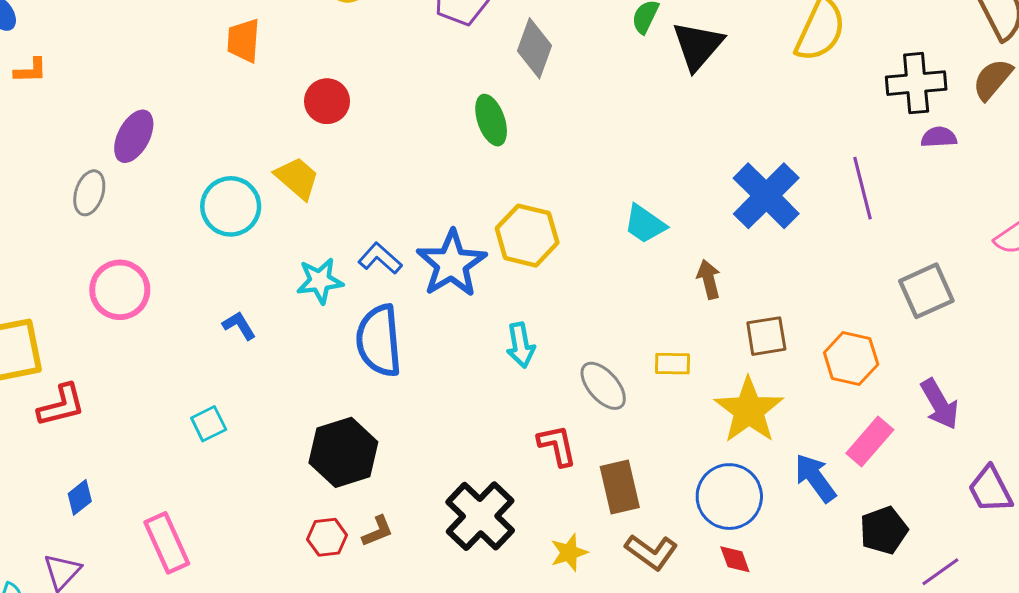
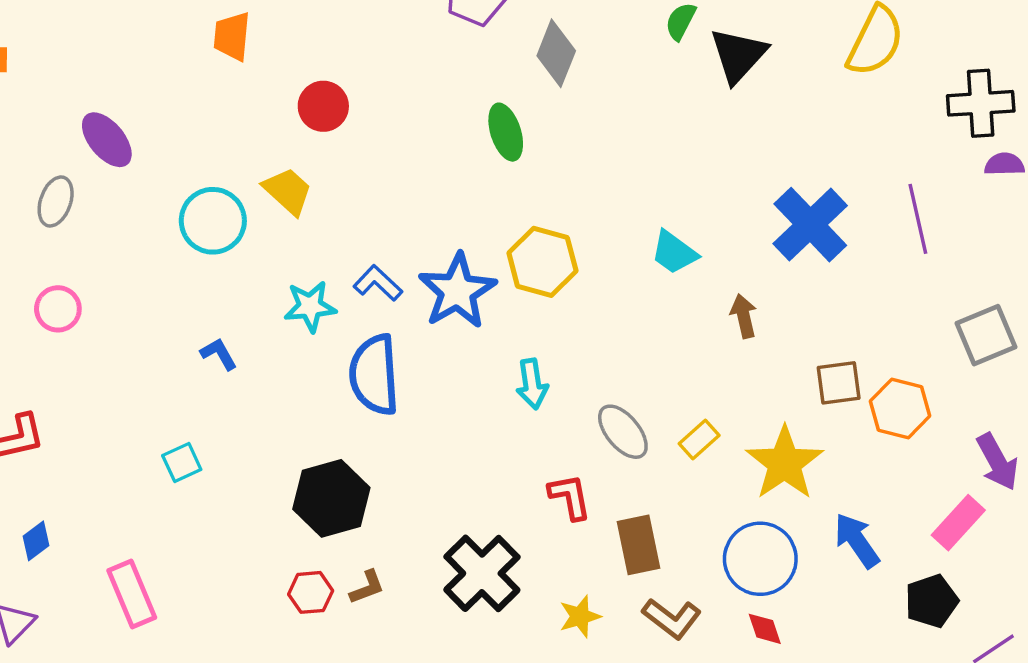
purple ellipse: (134, 136) -> (107, 140), turned -69
pink circle: (120, 290) -> (58, 309), moved, size x0.7
brown square: (766, 336) -> (839, 383), moved
yellow rectangle: (672, 364) -> (699, 439), moved, turned -44
pink rectangle: (870, 441) -> (958, 523), moved

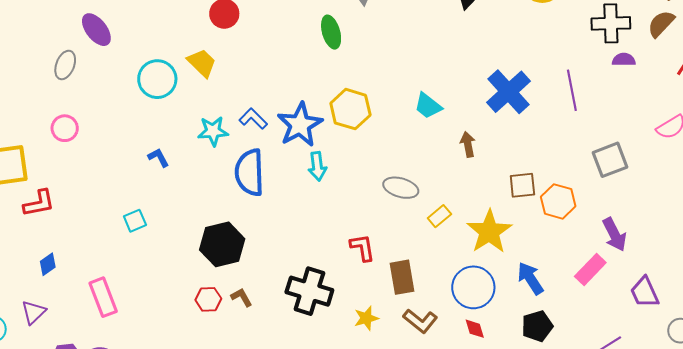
cyan arrow: (532, 384) -> (317, 166), moved
gray ellipse: (623, 432) -> (401, 188), moved, turned -36
black cross: (482, 573) -> (309, 291), turned -30
brown L-shape: (367, 587) -> (242, 297), turned -100
black pentagon: (932, 601) -> (537, 326), moved

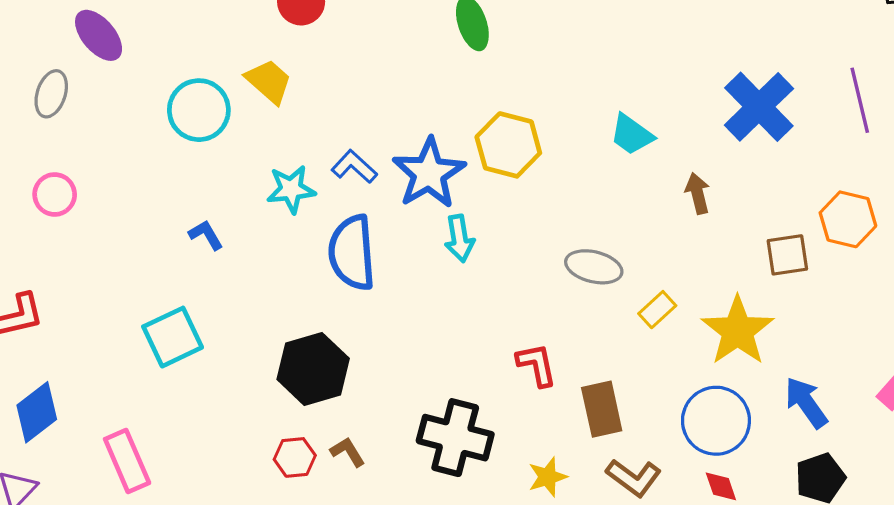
orange hexagon: (558, 201) -> (848, 219), moved
cyan square: (135, 221) -> (173, 337), size x1.6
blue diamond: (48, 264) -> (37, 412), size x1.6

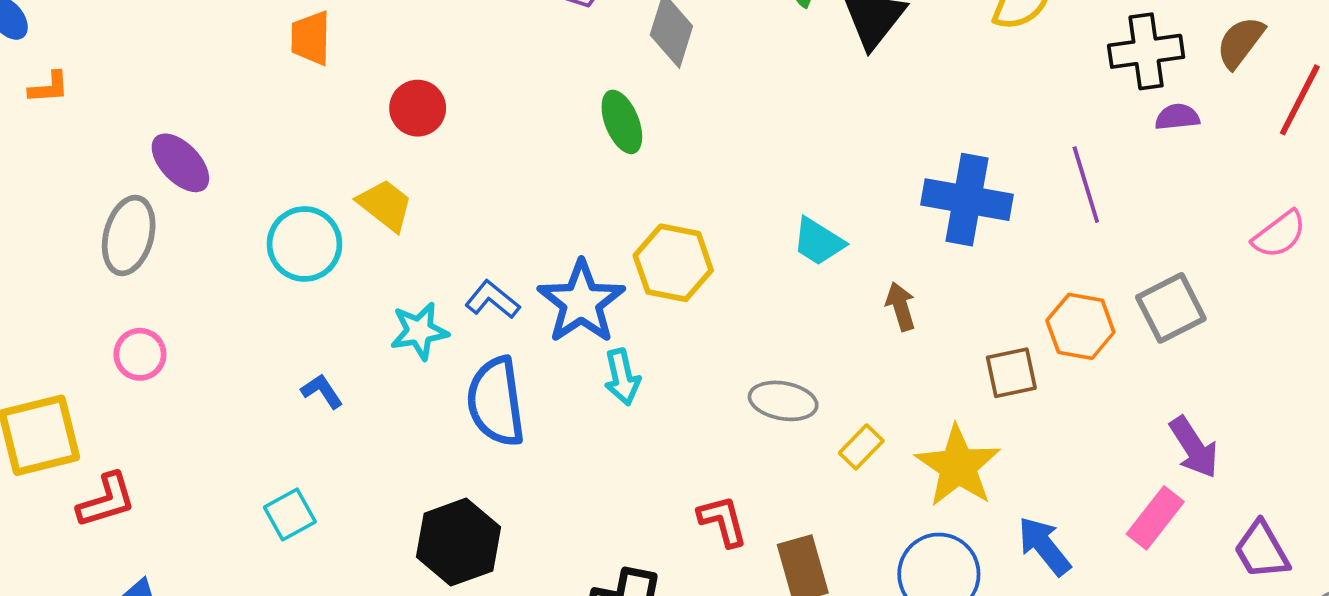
gray ellipse: (51, 94) -> (129, 235), size x1.4
blue cross: (759, 107) -> (967, 200), turned -32
cyan square: (173, 337) -> (290, 514), size x0.7

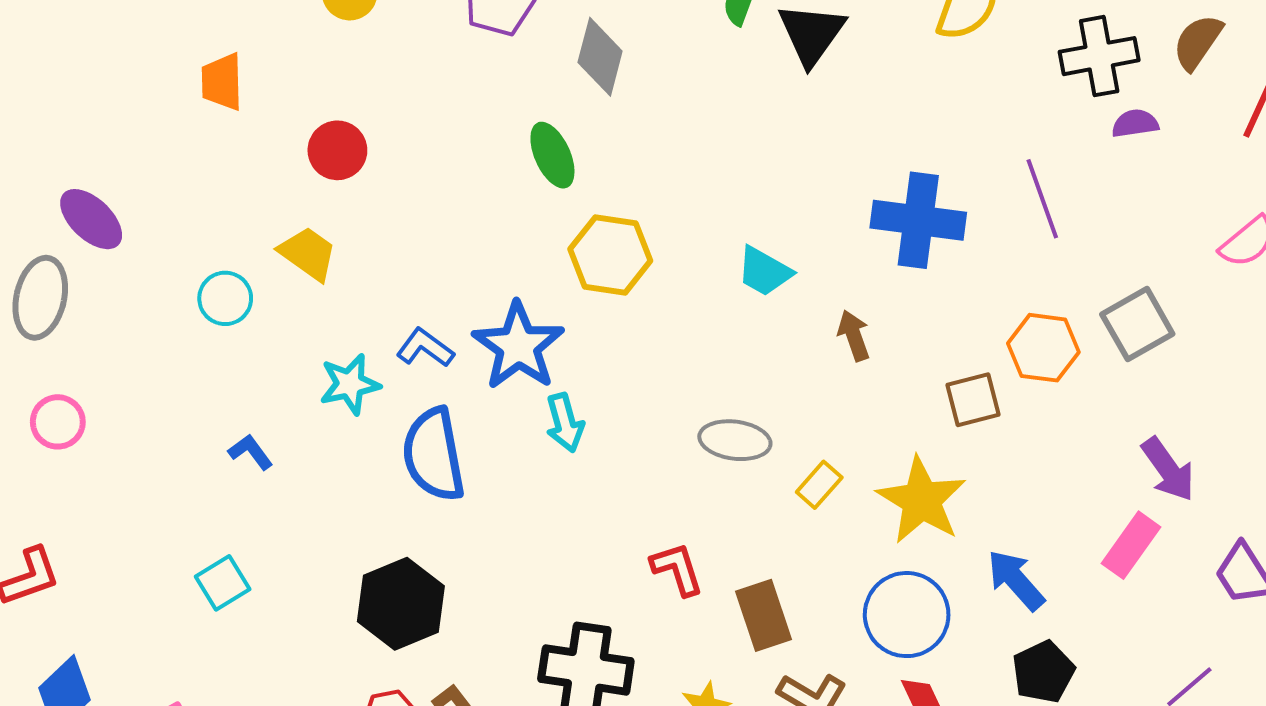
cyan circle: (305, 244) -> (225, 298), size x0.7
yellow hexagon: (673, 263) -> (610, 255), moved

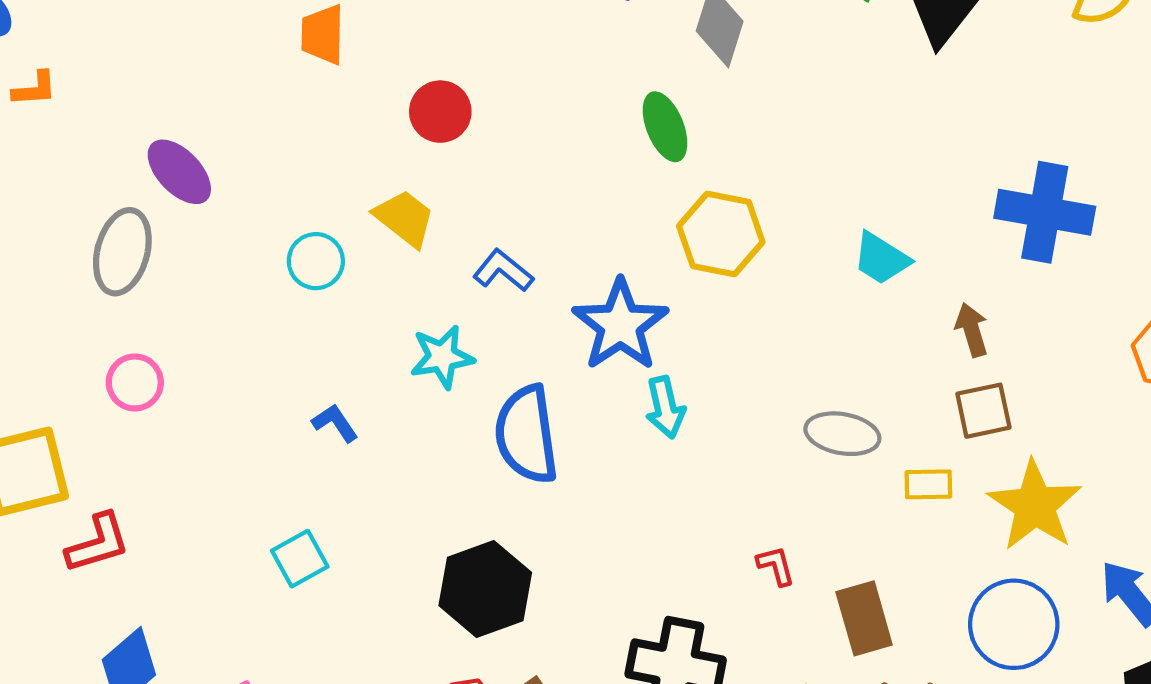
blue L-shape: (425, 348) -> (503, 271), moved
brown square: (973, 400) -> (983, 411), moved
yellow rectangle: (819, 485) -> (928, 484), turned 45
red L-shape: (677, 569) -> (776, 566), size x0.7

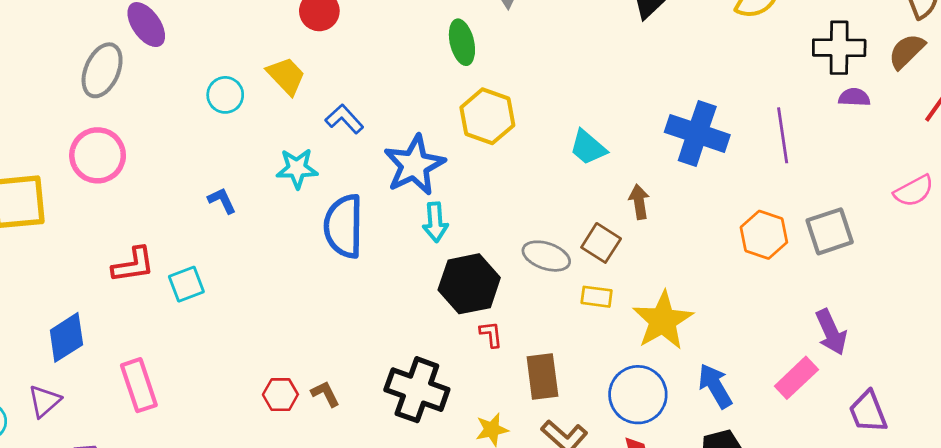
pink circle: (135, 382) -> (98, 155), size x1.5
brown square: (983, 411) -> (601, 243), moved, turned 36
red L-shape: (98, 543) -> (133, 265), moved
black hexagon: (485, 589) -> (469, 284), moved

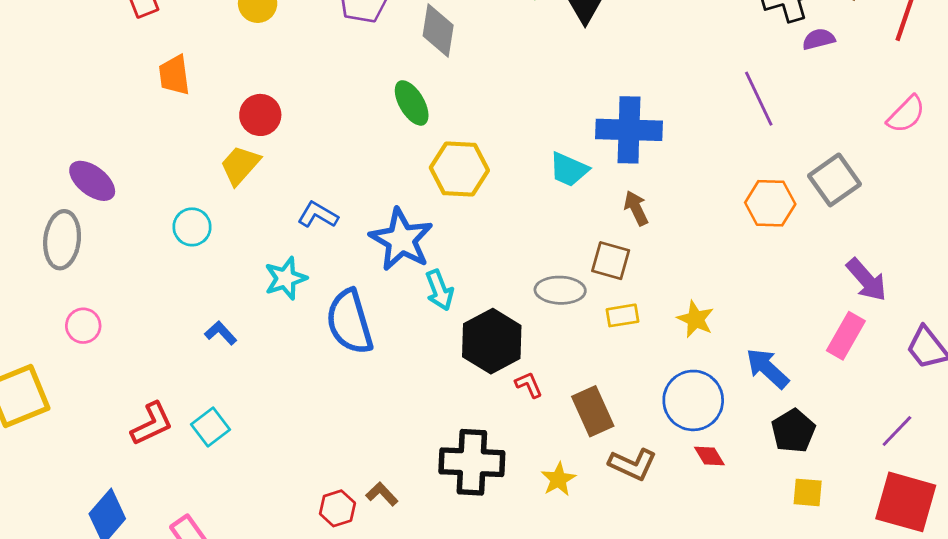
yellow trapezoid: (286, 76) -> (240, 165), moved, turned -78
blue cross: (697, 133) -> (629, 130), moved
pink circle: (98, 155) -> (83, 326), size x0.6
yellow star: (663, 320) -> (695, 319), size x0.6

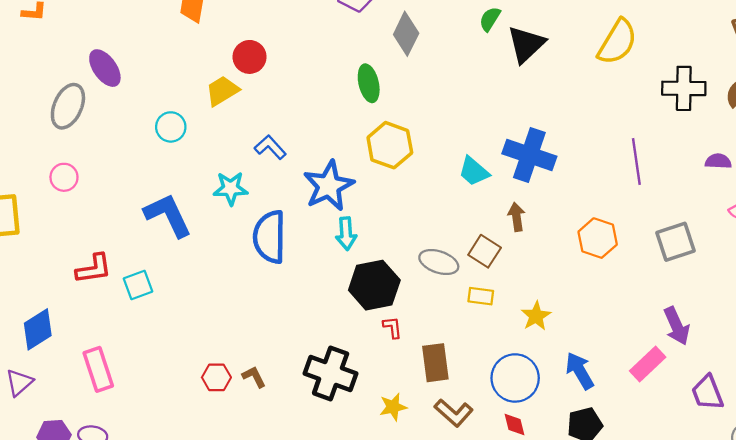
purple semicircle: (819, 39) -> (718, 161), moved
orange hexagon: (770, 203) -> (598, 238), moved
blue L-shape: (221, 333) -> (168, 215), size x2.0

